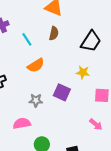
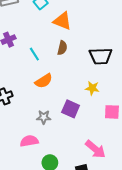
black trapezoid: (91, 41) -> (101, 56), turned 55
pink arrow: (96, 124) -> (95, 149), moved, size x1.5

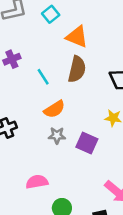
brown semicircle: (62, 48) -> (77, 69), size x1.5
gray star: (44, 117) -> (57, 135), moved

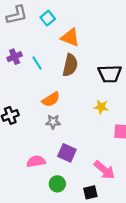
cyan line: (43, 77) -> (37, 63), moved
purple square: (87, 143) -> (67, 153), moved

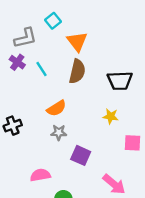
gray L-shape: (17, 15) -> (25, 38), moved
orange triangle: (70, 37) -> (77, 41), turned 30
purple cross: (15, 57) -> (17, 62), turned -32
purple square: (67, 153) -> (81, 155), moved

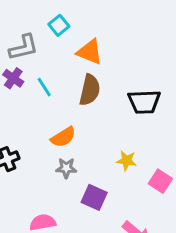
orange triangle: (77, 41) -> (90, 52), turned -30
yellow star: (111, 116) -> (127, 161), moved
pink square: (132, 143) -> (160, 181), turned 30

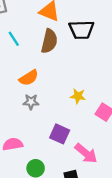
black trapezoid: (144, 102) -> (81, 30), moved
purple square: (94, 197) -> (60, 134), moved

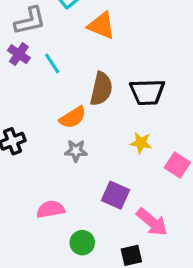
black trapezoid: (81, 30) -> (147, 92), moved
brown semicircle: (49, 41) -> (101, 89), moved

